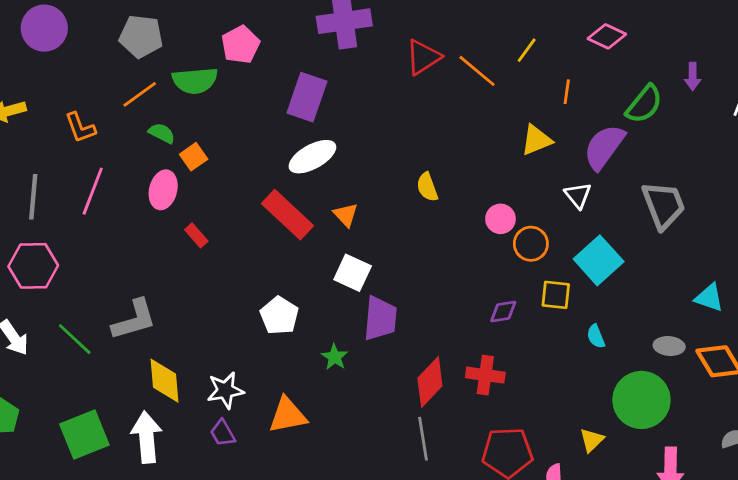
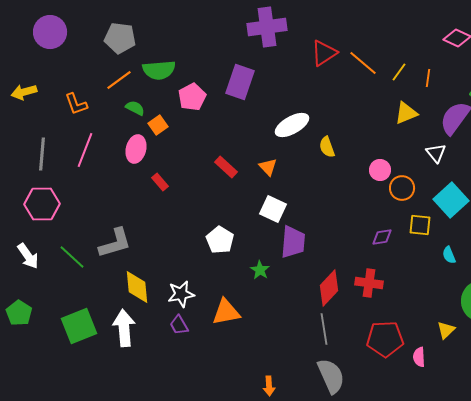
pink pentagon: (241, 45) -> (192, 97), moved
yellow line: (527, 50) -> (399, 72), moved
white ellipse: (312, 157) -> (292, 125), moved
red rectangle: (288, 215) -> (226, 167), size x0.6

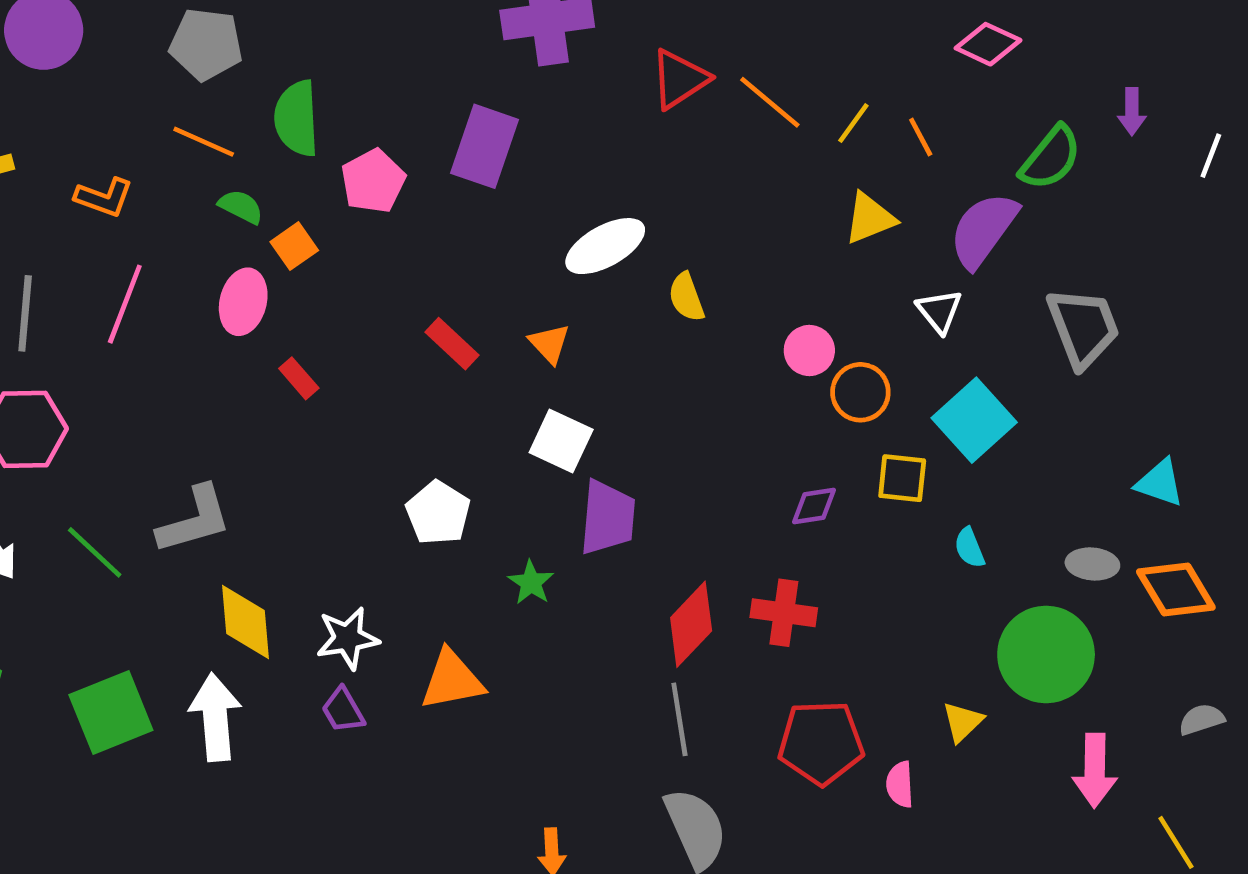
green semicircle: (159, 70) -> (297, 118), turned 92
orange line: (428, 78) -> (921, 137), turned -36
orange line: (119, 80) -> (204, 142), turned 60
orange L-shape: (76, 104) -> (104, 197), turned -50

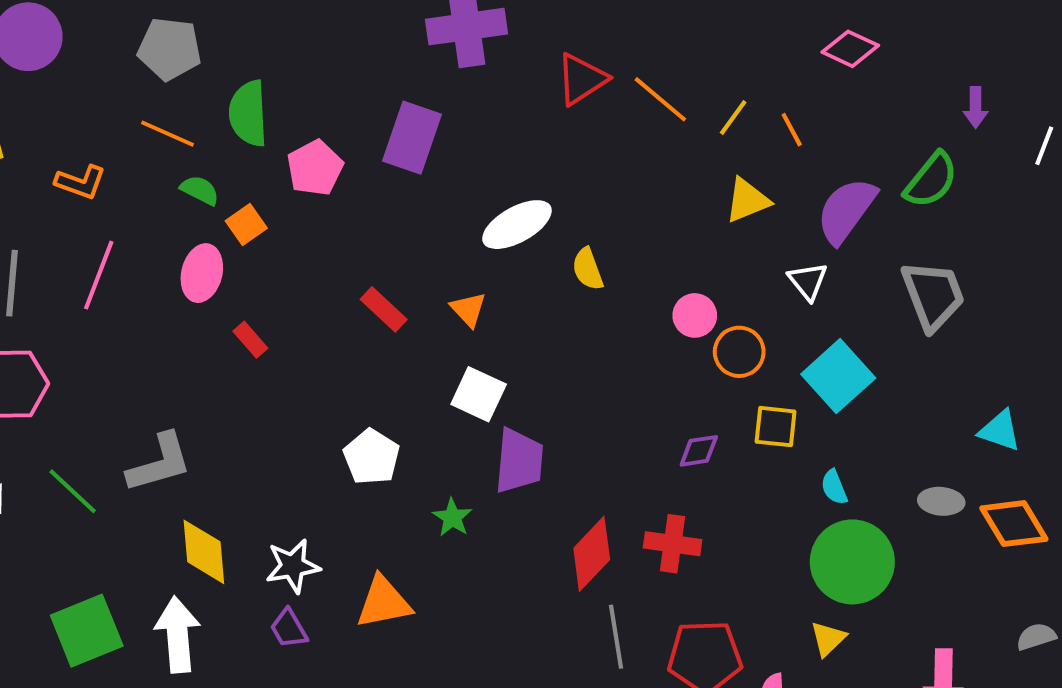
green semicircle: (1051, 158) -> (931, 180), moved
green circle: (1046, 654) -> (852, 562), moved
gray line: (679, 719) -> (616, 637), moved

